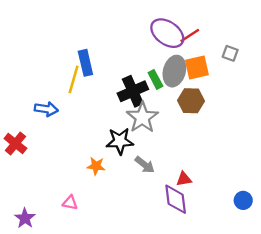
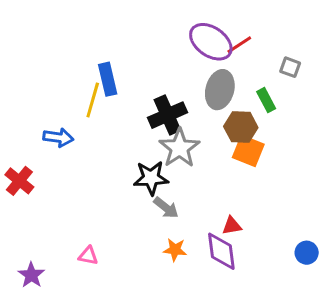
orange square: (197, 68) -> (248, 151), moved, turned 35
green rectangle: (155, 79) -> (266, 100), moved
gray arrow: (145, 165) -> (166, 208), moved
orange star: (96, 166) -> (175, 250), moved

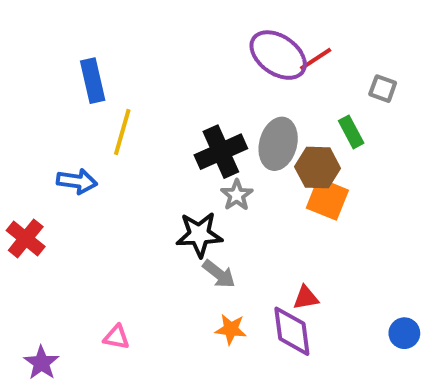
blue rectangle: (108, 79) -> (93, 81), moved
gray ellipse: (220, 90) -> (278, 144), moved
gray star: (179, 148) -> (237, 195), size x0.6

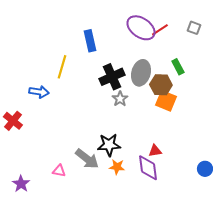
blue rectangle: (93, 81) -> (90, 41), moved
gray square: (383, 89) -> (194, 28), moved
black star: (199, 235) -> (109, 145), moved
gray arrow: (219, 274) -> (87, 159), moved, size x1.4

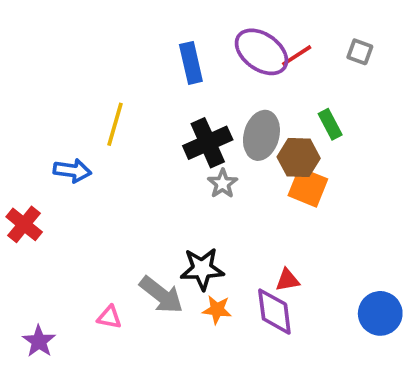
blue rectangle: (90, 41) -> (191, 63), moved
blue circle: (205, 169) -> (380, 313), size x1.5

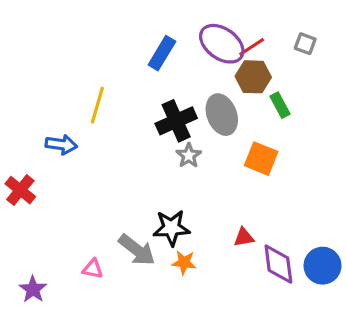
blue rectangle: (191, 63) -> (162, 53), turned 44
gray ellipse: (261, 135) -> (222, 115), turned -36
brown hexagon: (299, 158) -> (253, 77), moved
purple diamond: (274, 312) -> (278, 264), moved

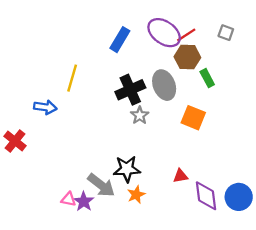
orange star: (184, 262) -> (136, 195), turned -30
purple star: (33, 289) -> (84, 202), moved

